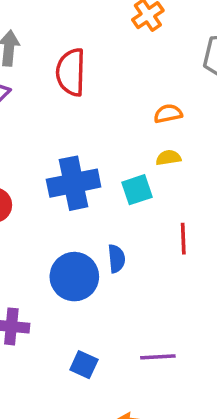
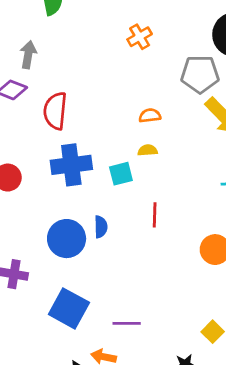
red semicircle: (71, 72) -> (55, 111), moved
purple line: (158, 357) -> (127, 323), moved
blue square: (84, 365) -> (69, 308), size x1.8

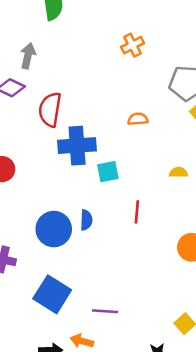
yellow semicircle: (148, 150) -> (178, 172), moved
blue cross: (71, 165) -> (77, 146), moved

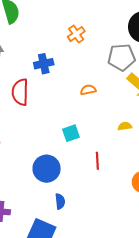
blue cross: (77, 146) -> (44, 64), moved, size x0.7
blue semicircle: (86, 220) -> (60, 201), moved
blue circle: (54, 229) -> (47, 169), moved

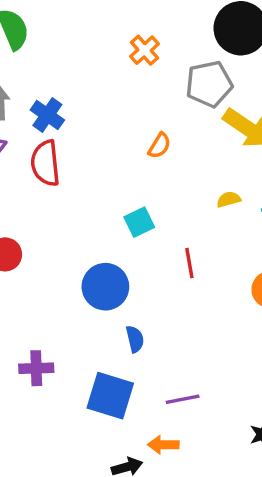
orange cross: (76, 34) -> (144, 50), moved
blue cross: (44, 64) -> (47, 115), moved, turned -36
orange semicircle: (88, 90) -> (159, 146), turned 140

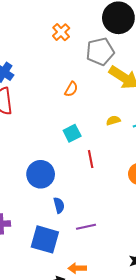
cyan square: (139, 222) -> (72, 133), moved
purple line: (183, 399) -> (86, 227), moved

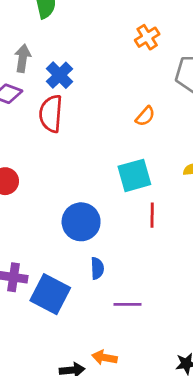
cyan square: (72, 133) -> (134, 175), size x1.4
blue square: (45, 239) -> (50, 294), moved

